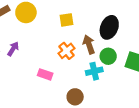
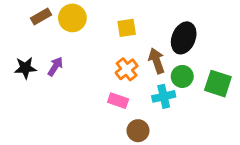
pink rectangle: (45, 74) -> (118, 101), moved

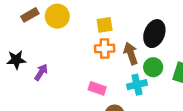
purple arrow: (55, 66) -> (41, 72), moved
orange cross: (127, 69) -> (105, 49), moved, turned 36

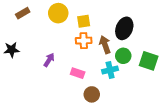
yellow circle: (57, 16) -> (58, 13), moved
purple arrow: (41, 72) -> (49, 60), moved

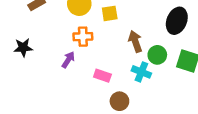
black ellipse: (124, 28) -> (177, 21), moved
orange cross: (84, 41) -> (83, 37), moved
cyan cross: (110, 70) -> (141, 72), turned 35

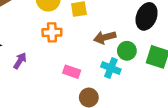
brown arrow: (135, 41) -> (105, 37), turned -85
purple arrow: (68, 60) -> (20, 61), moved

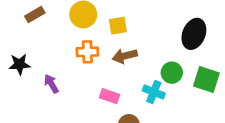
brown arrow: (105, 37) -> (125, 56), moved
purple arrow: (20, 61) -> (51, 84), turned -63

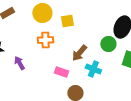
brown arrow: (125, 56) -> (79, 53), moved, turned -36
green circle: (172, 73) -> (108, 44), moved

